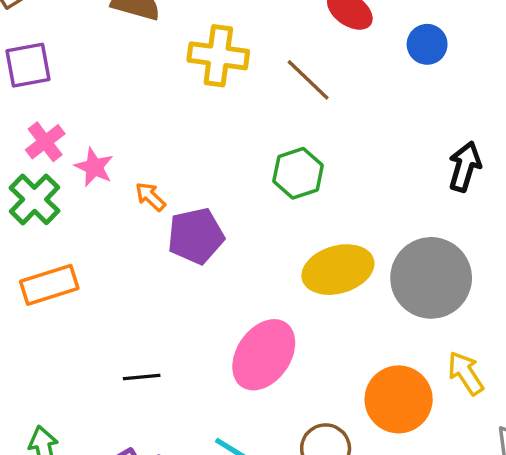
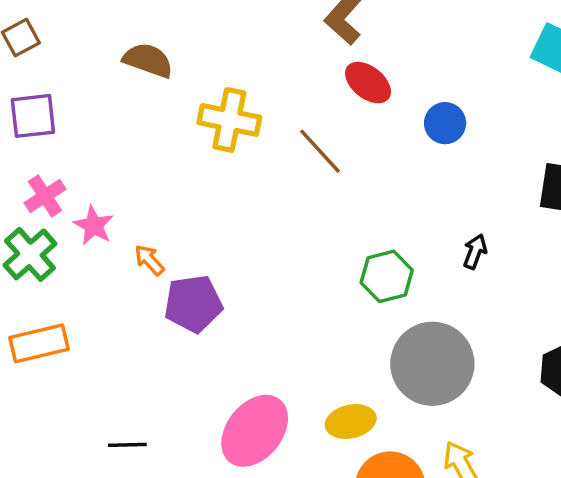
black arrow: (465, 167) -> (475, 252), size x0.7
green hexagon: (298, 173) -> (387, 276), moved
yellow ellipse: (338, 270) -> (351, 422), moved, size x0.7

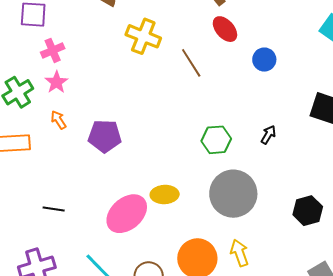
pink cross: (45, 196) -> (53, 50), moved
orange arrow: (149, 260) -> (59, 120), moved
yellow ellipse: (351, 422) -> (165, 194), moved

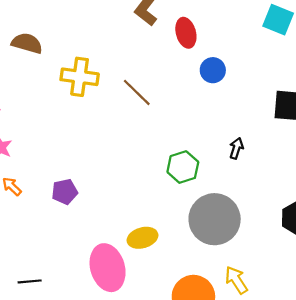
red ellipse: (225, 29) -> (186, 33), moved, turned 40
purple pentagon: (105, 136) -> (65, 192), size x0.7
pink ellipse: (127, 214) -> (108, 268), turned -51

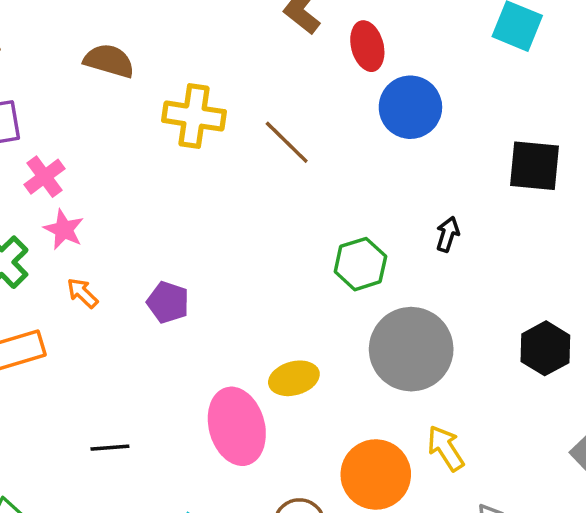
blue circle: (213, 70) -> (410, 107), size x1.5
purple pentagon: (65, 192) -> (168, 302), turned 30

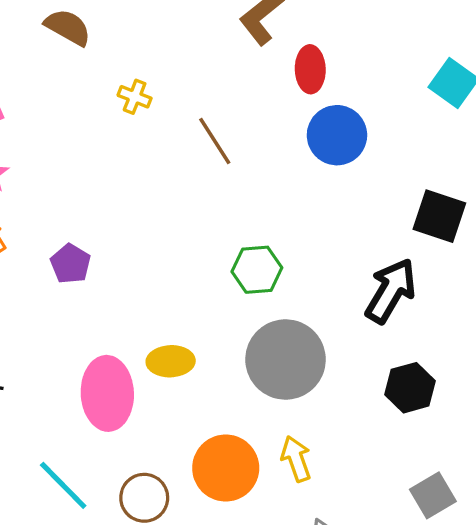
yellow cross: (194, 116) -> (135, 97), size x0.6
black arrow: (448, 234) -> (391, 291), moved, size x2.0

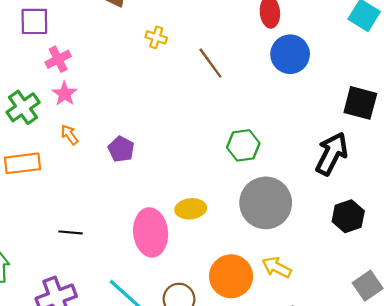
yellow arrow: (296, 459) -> (277, 267), turned -40

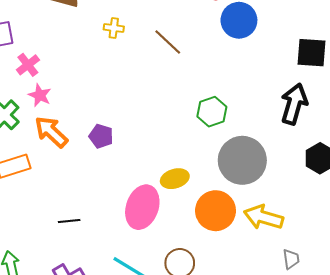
orange arrow: (69, 135) -> (51, 132), size x1.8
pink ellipse: (151, 232) -> (142, 207), turned 36
yellow arrow: (277, 267) -> (263, 217), size x1.4
orange circle: (231, 276) -> (216, 211), moved

